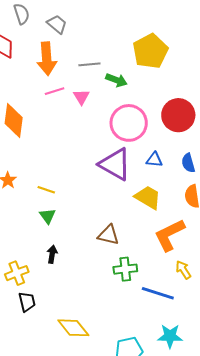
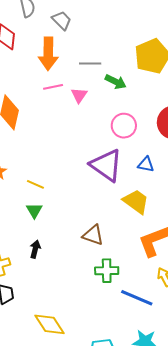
pink circle: (129, 123) -> (124, 126), size x0.7

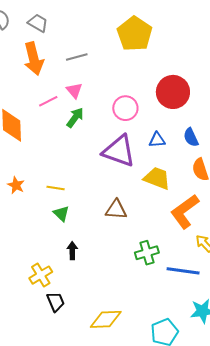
green arrow: (116, 82) -> (75, 118), moved, turned -65
pink line: (53, 87) -> (48, 101), moved
brown triangle: (93, 235) -> (116, 210), moved
yellow diamond: (49, 324) -> (106, 319), turned -44

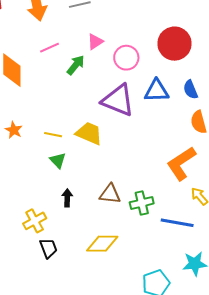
pink triangle: (74, 90) -> (95, 42), moved, turned 36
blue triangle: (157, 140) -> (157, 91), size x1.5
yellow trapezoid: (157, 178) -> (89, 133), moved
brown triangle: (116, 210) -> (110, 194), moved
yellow diamond: (106, 319) -> (102, 244), moved

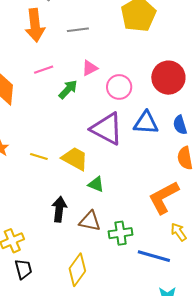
green triangle: (58, 160) -> (96, 184), moved, turned -30
black arrow: (67, 198) -> (59, 209), moved, size x1.4
yellow diamond: (102, 244) -> (77, 270), turned -60

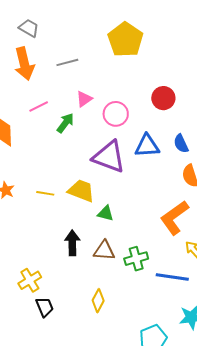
red circle: (168, 78) -> (163, 98), size x0.7
yellow diamond: (77, 270) -> (98, 301), size x0.7

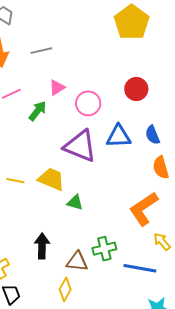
yellow pentagon: (125, 40) -> (132, 22), moved
black arrow: (72, 243) -> (42, 246), moved
brown triangle: (104, 251) -> (77, 262), moved

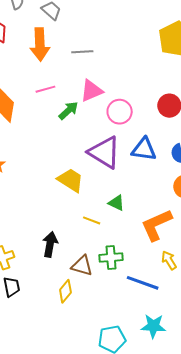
pink triangle: (57, 88) -> (91, 91), size x1.4
yellow line: (15, 181) -> (92, 220), moved
green triangle: (75, 203) -> (116, 203), moved

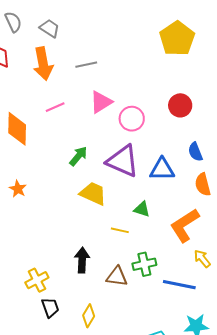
green arrow: (68, 111) -> (78, 156), moved
blue triangle: (144, 149) -> (162, 169), moved
yellow diamond: (65, 291) -> (89, 316), moved

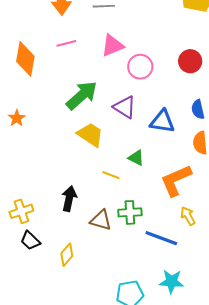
green arrow: (78, 156) -> (82, 95), size x1.6
purple triangle: (123, 161) -> (125, 107), size x0.7
black trapezoid: (50, 308) -> (30, 241), turned 145

